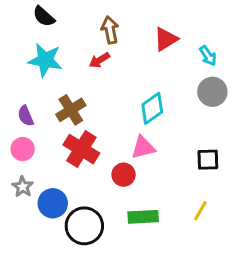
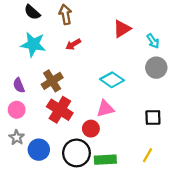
brown arrow: (110, 30) -> (65, 14), moved
cyan diamond: (152, 108) -> (112, 80), turned 70
black circle: (84, 226) -> (76, 153), moved

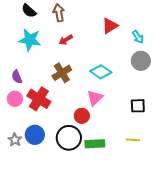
brown cross: (52, 81) -> (62, 73), moved
pink triangle: (105, 109) -> (95, 98), turned -30
red cross: (60, 110) -> (39, 99), moved
gray star: (17, 137) -> (15, 140), moved
yellow line: (147, 155) -> (133, 140), turned 64

